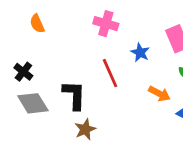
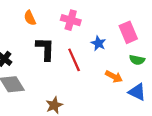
orange semicircle: (37, 24) -> (30, 18), moved
black L-shape: (74, 95) -> (45, 49), moved

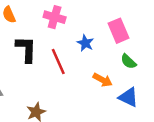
green semicircle: (137, 60) -> (128, 61), turned 32

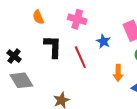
orange arrow: (103, 80) -> (118, 73), turned 63

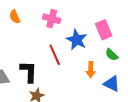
blue star: (103, 41) -> (77, 40), size x1.5
black L-shape: (53, 47) -> (29, 72), moved

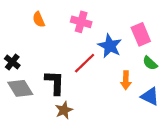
red line: (55, 55) -> (85, 63), turned 70

